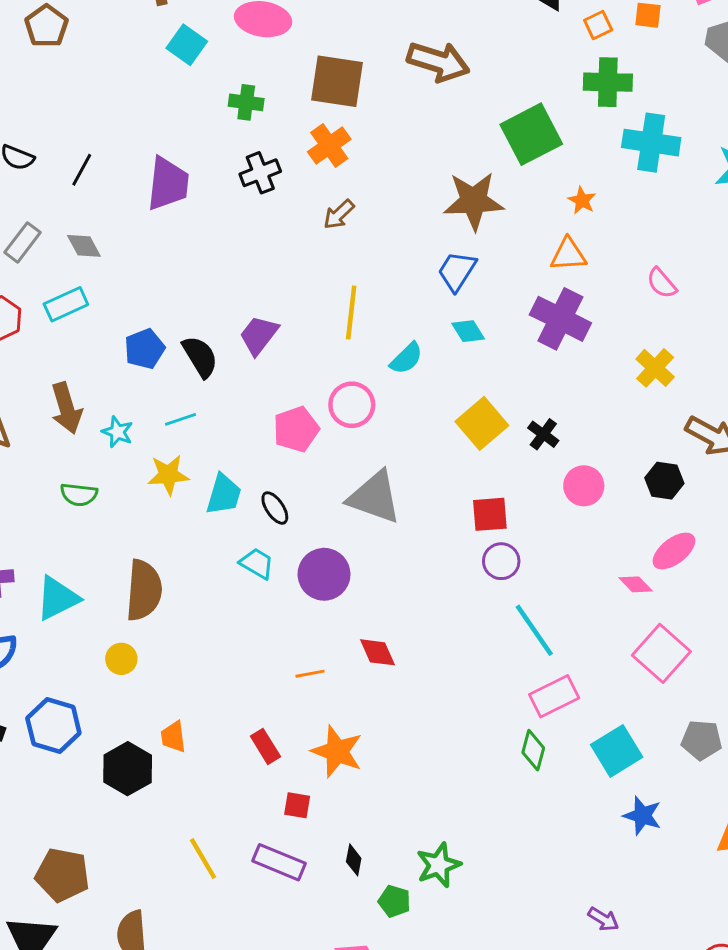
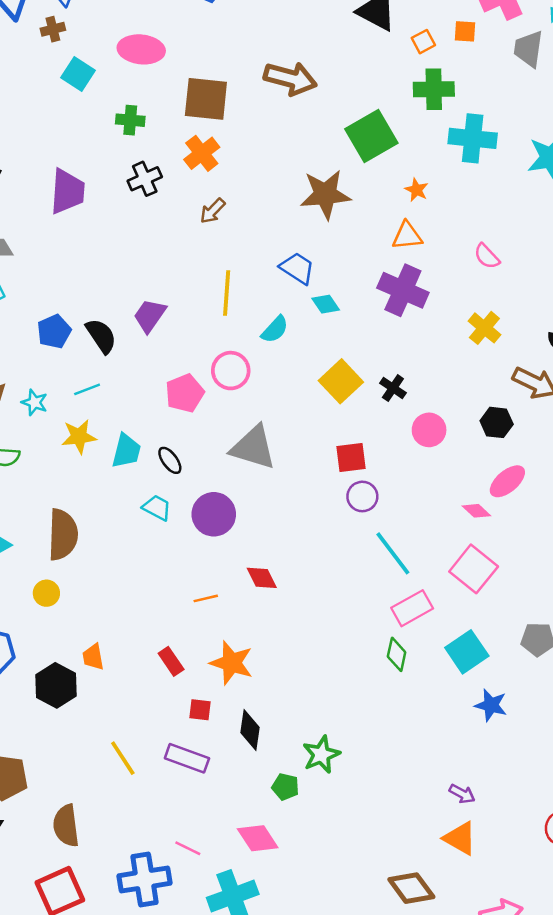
blue trapezoid: (457, 271) -> (297, 268), moved, turned 93
pink square: (661, 653) -> (474, 569), moved
black diamond: (354, 860) -> (250, 730), moved, size x1.5

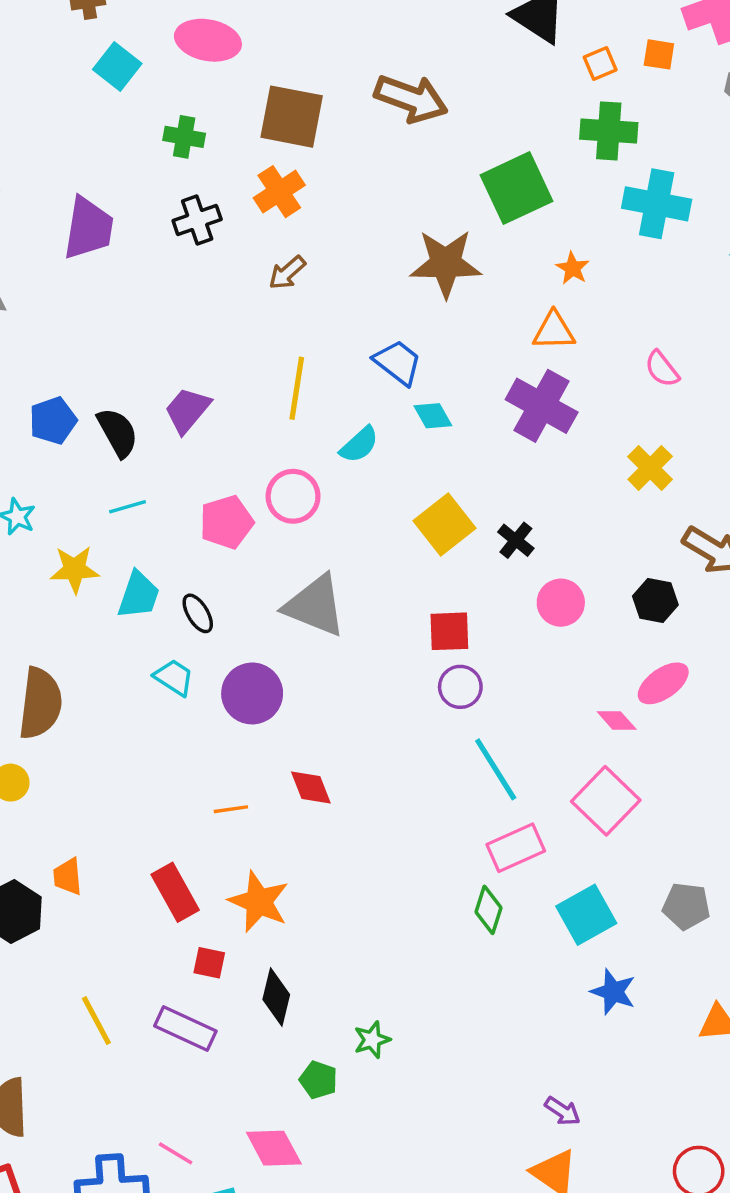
cyan line: (87, 389) -> (128, 507), moved
red rectangle: (171, 661) -> (175, 892), size x1.4
green star: (321, 755) -> (372, 1040), size x0.7

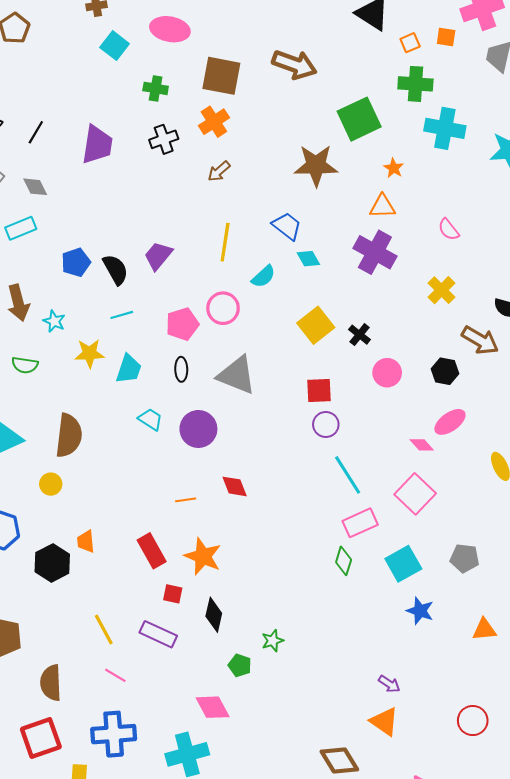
black ellipse: (198, 613) -> (181, 369), moved, turned 30
pink line: (176, 1153) -> (115, 675), moved

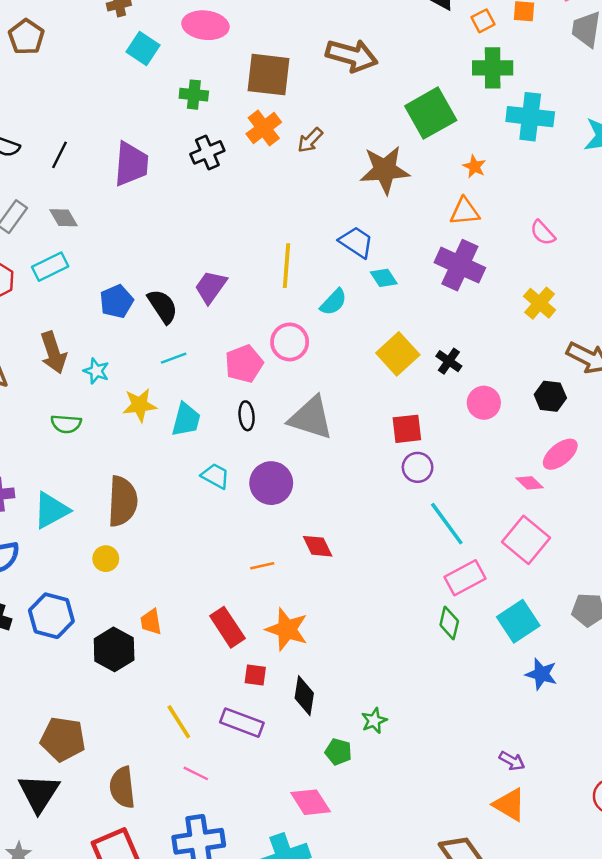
brown arrow: (219, 171) -> (310, 140), moved

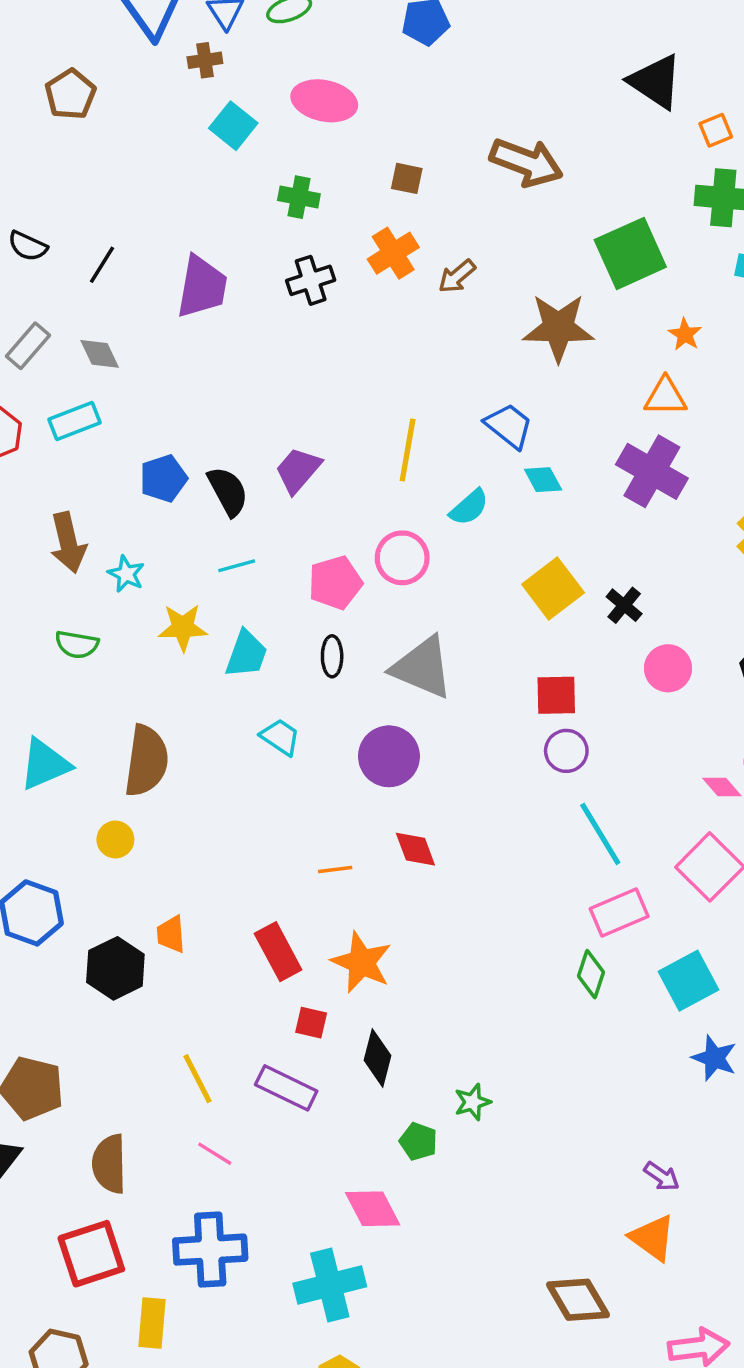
brown square: (269, 75) -> (407, 178), size x0.5
purple circle: (271, 483) -> (389, 756), moved

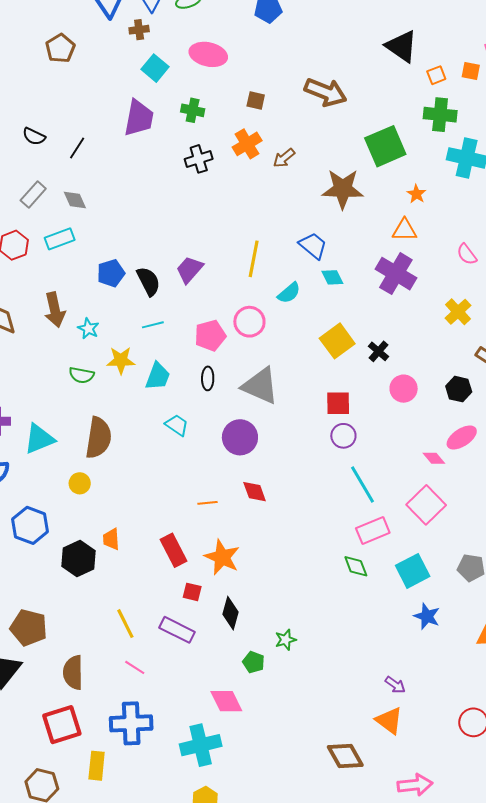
purple trapezoid: (202, 287) -> (139, 118), moved
green semicircle: (77, 644) -> (82, 375), moved
green diamond: (591, 974) -> (356, 566), turned -40

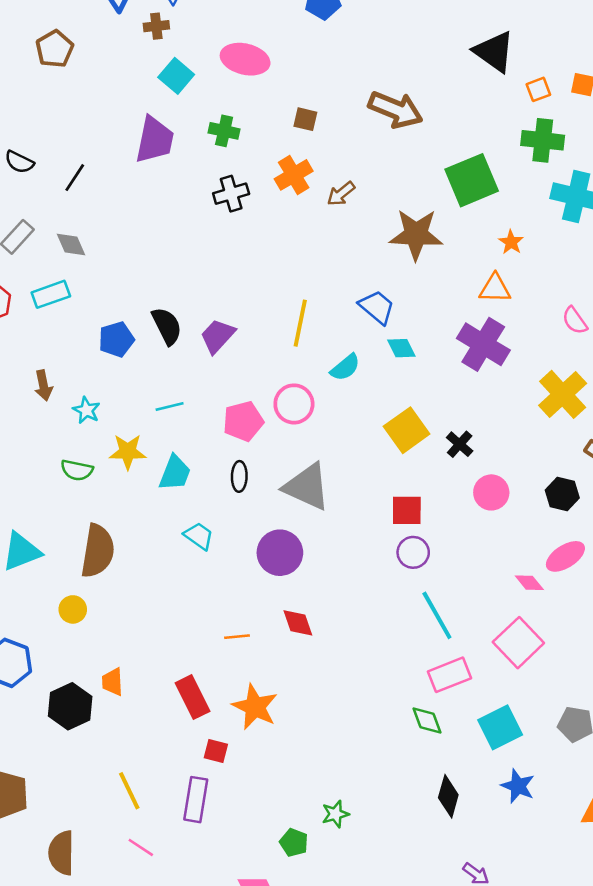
black semicircle: (148, 281) -> (167, 326), moved
brown arrow: (55, 310) -> (43, 385), size x0.7
yellow cross: (458, 312) -> (563, 394), size x1.4
black diamond: (231, 613) -> (448, 796), moved
purple rectangle: (177, 630) -> (196, 800), turned 72

